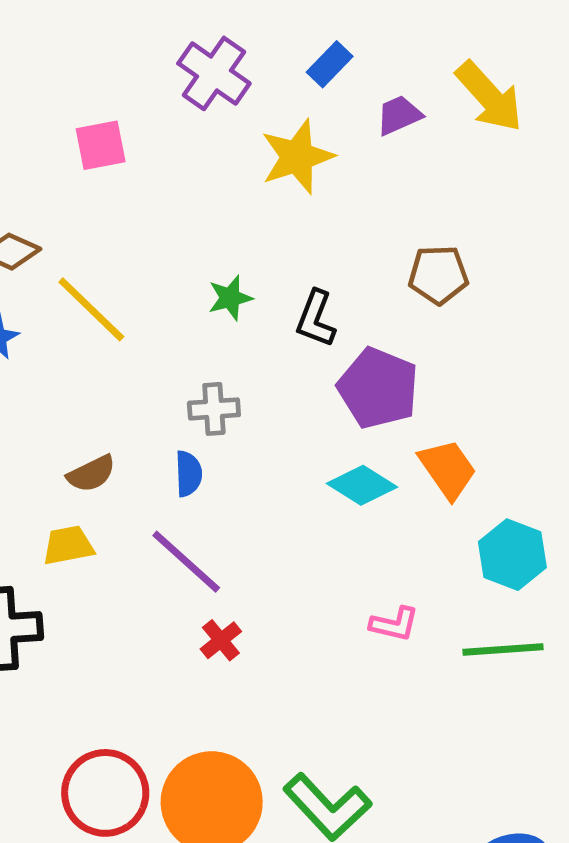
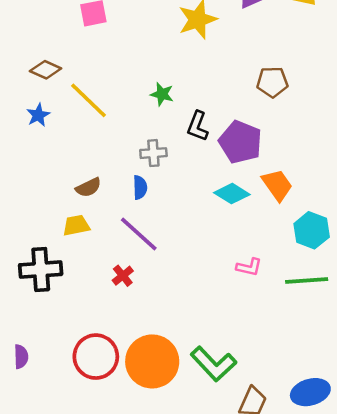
green star: (230, 298) -> (162, 94), turned 30
black L-shape: (316, 319) -> (198, 126), moved
red cross: (221, 640) -> (123, 276), moved

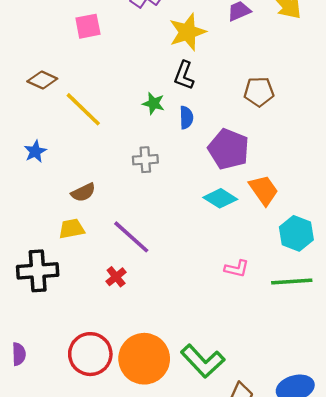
blue star: (38, 115) -> (35, 151), moved
black L-shape: (198, 126) -> (184, 75), moved
blue semicircle: (140, 187) -> (186, 118), moved

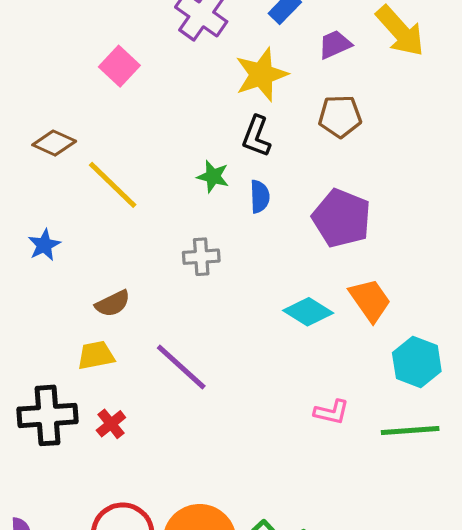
pink square: (88, 26) -> (119, 66), turned -36
brown pentagon: (259, 92) -> (340, 116), moved
purple pentagon: (228, 149) -> (342, 218), moved
red cross: (116, 277) -> (111, 424), moved

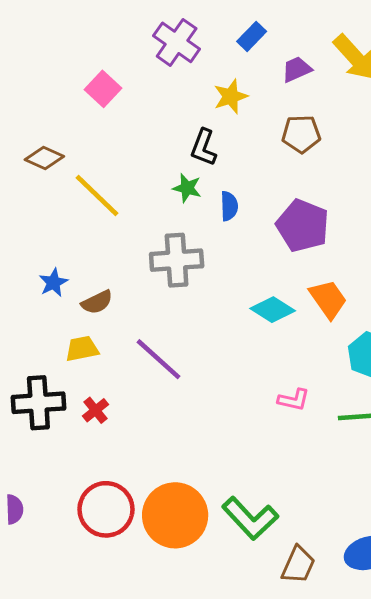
yellow star: (261, 75) -> (231, 96), size x0.7
black L-shape: (256, 136) -> (204, 147), moved
blue star: (44, 245) -> (53, 283), moved
gray cross: (201, 257) -> (177, 260), size x1.6

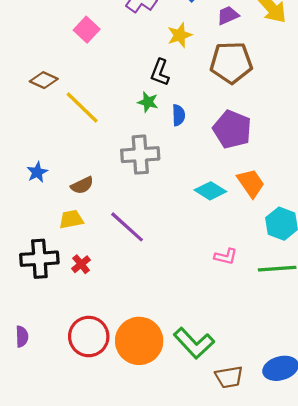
brown pentagon: (301, 134) -> (231, 63), size x1.5
blue star: (53, 283) -> (37, 172), moved
brown trapezoid: (298, 565) -> (229, 377), turned 56

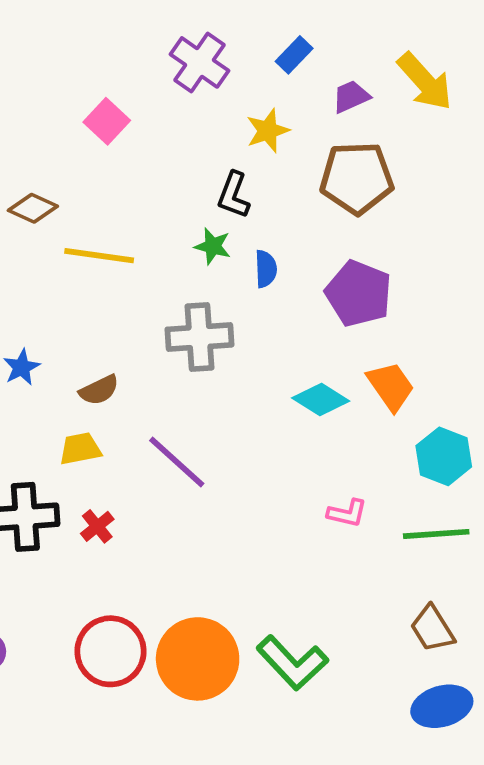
yellow line: (82, 107) -> (99, 256), turned -36
brown trapezoid: (229, 377) -> (432, 629), moved, turned 68

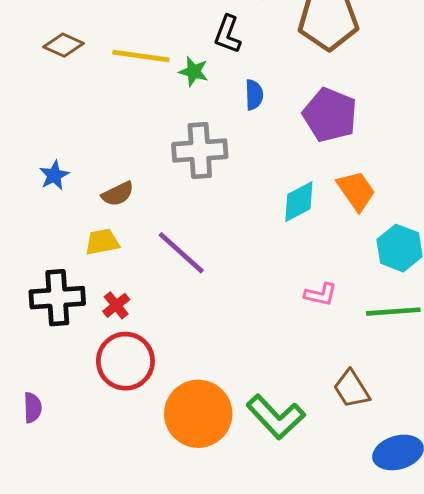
green star: (213, 246) -> (194, 72), moved
yellow line: (99, 256) -> (141, 56), moved
cyan diamond: (321, 400) -> (299, 202), turned -60
brown trapezoid: (432, 629) -> (352, 389), moved
red circle: (110, 651) -> (125, 361), moved

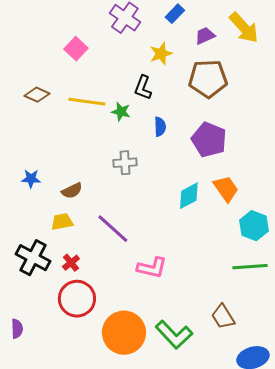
gray cross: (200, 151) -> (125, 163), size x0.7
blue star: (54, 175) -> (31, 179), turned 30
pink L-shape: (321, 295) -> (152, 268), moved, size x1.4
black cross: (57, 298) -> (33, 258), turned 32

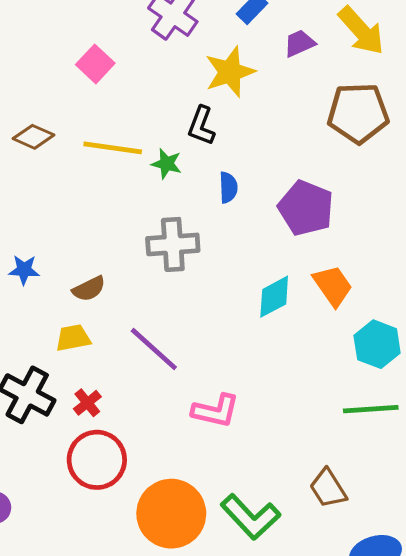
yellow star: (161, 54) -> (230, 72), size x1.4
brown pentagon: (208, 79) -> (358, 113), moved
gray cross: (125, 163) -> (173, 244), size x1.4

